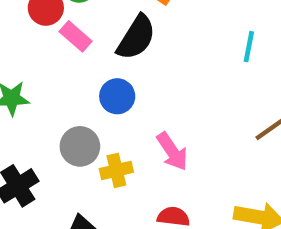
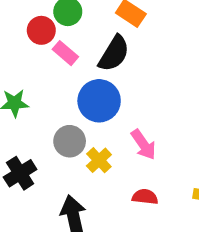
blue circle: (117, 96) -> (99, 101), size x1.5
yellow cross: (116, 170) -> (99, 160), turned -30

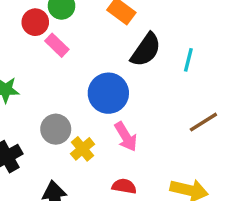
black semicircle: (114, 54) -> (146, 50), moved
blue circle: (99, 101) -> (108, 93), moved

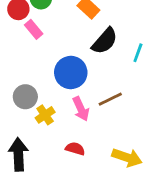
brown line: (203, 122) -> (110, 99), moved

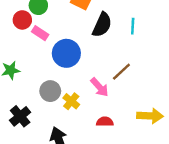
blue circle: (71, 72) -> (66, 53), moved

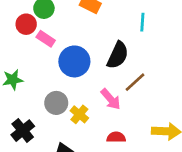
black semicircle: (102, 25) -> (118, 55), moved
cyan line: (133, 26) -> (142, 22), moved

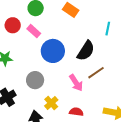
red circle: (26, 24) -> (13, 25), moved
yellow cross: (79, 114) -> (51, 103), moved

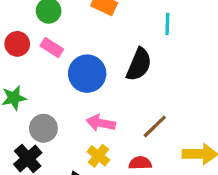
brown line: (96, 73) -> (155, 126), moved
gray circle: (35, 80) -> (43, 128), moved
pink arrow: (76, 83) -> (101, 123), moved, turned 144

